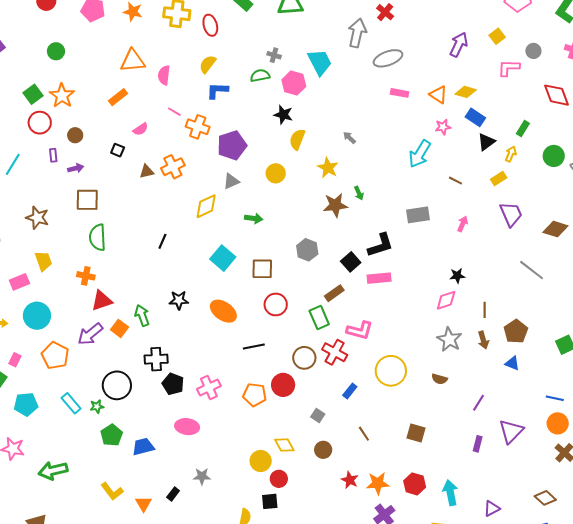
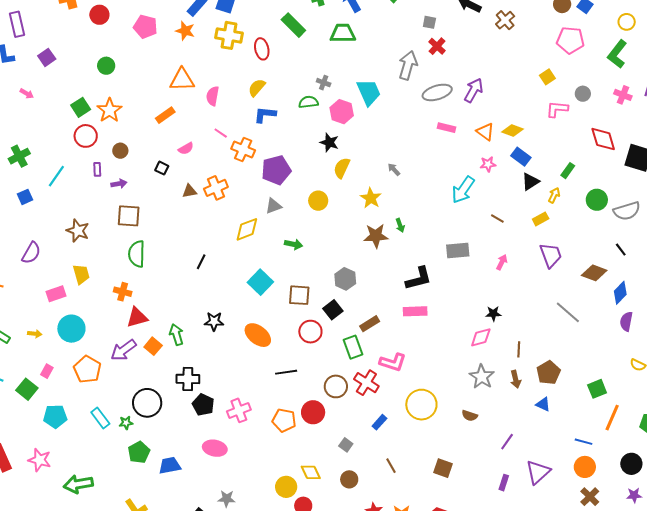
purple arrow: (459, 45) -> (474, 90), moved
black square: (351, 262) -> (333, 310), moved

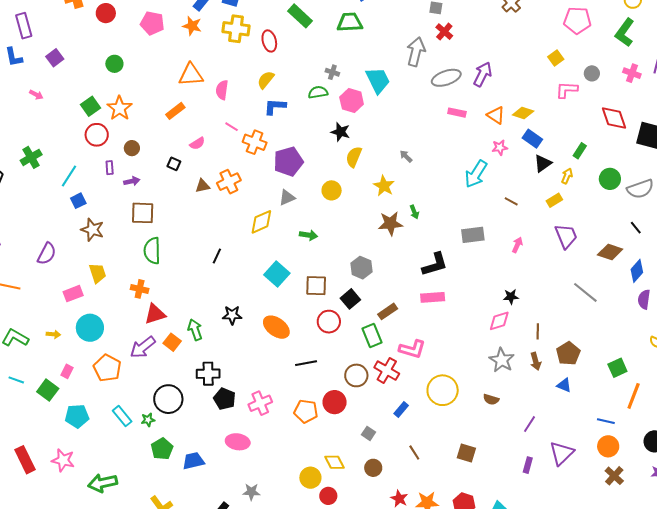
blue square: (25, 197) -> (78, 201), moved

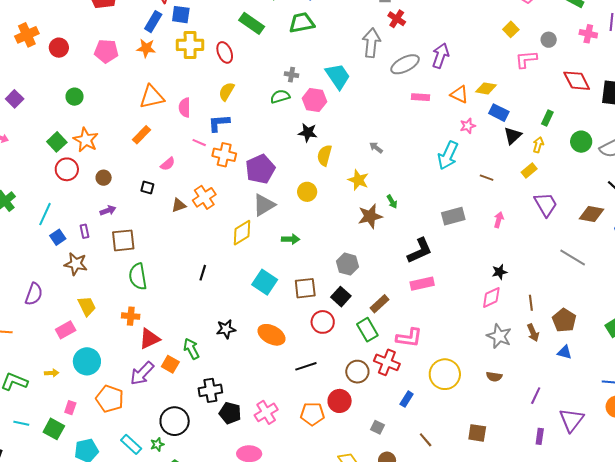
blue L-shape: (275, 107) -> (219, 123), moved
purple rectangle: (110, 168) -> (84, 231), moved
gray triangle: (287, 198) -> (264, 205), size x1.4

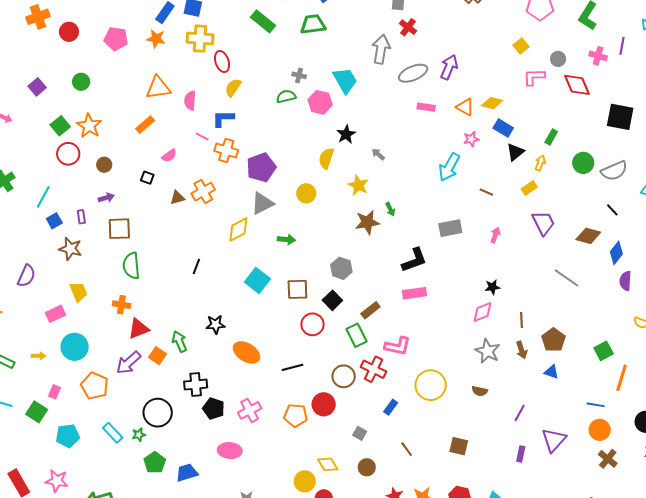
red ellipse: (225, 52) -> (222, 62), moved
red diamond: (577, 81) -> (577, 85), moved
purple square: (15, 99) -> (37, 87), moved
black star: (308, 133) -> (346, 134), moved, turned 30
orange ellipse: (271, 335) -> (247, 352), moved

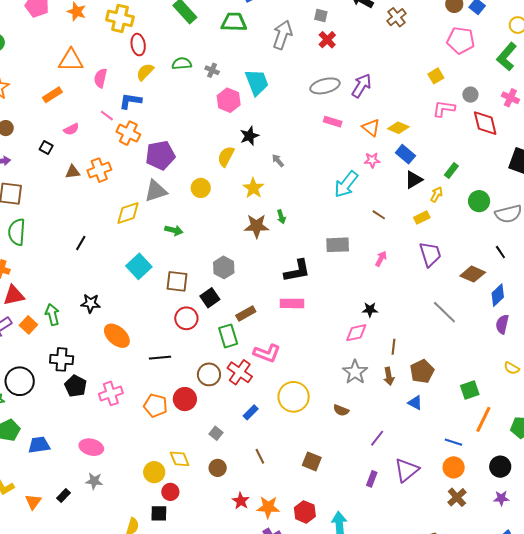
gray arrow: (381, 49) -> (282, 35), moved
green semicircle: (286, 96) -> (182, 63), moved
pink ellipse: (230, 451) -> (91, 447), moved

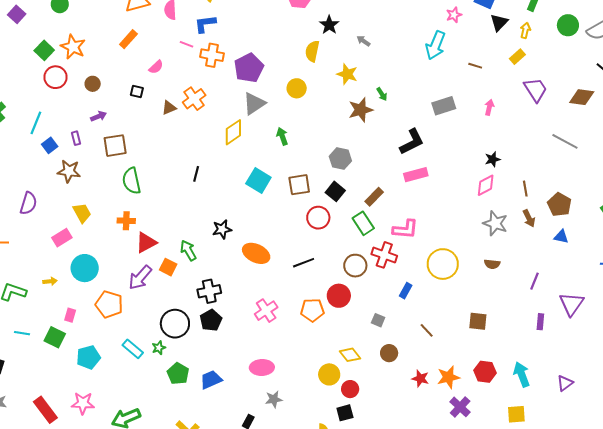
green arrow: (174, 230) -> (282, 136), turned -108
black pentagon: (76, 386) -> (211, 320), moved, turned 30

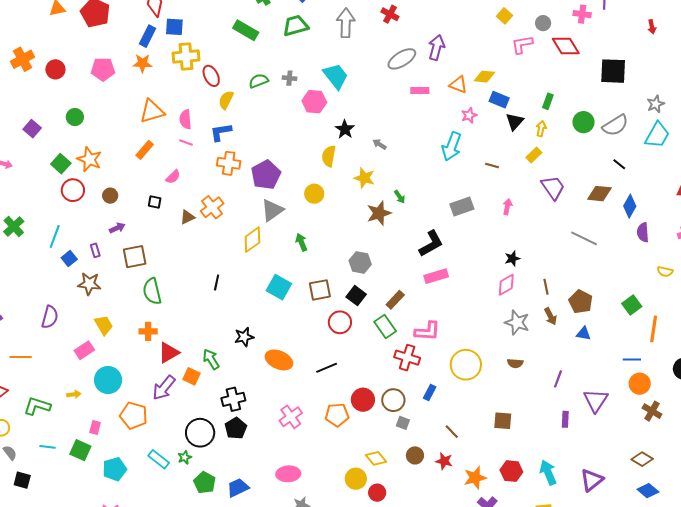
pink line: (186, 44) -> (186, 143), moved
brown circle: (355, 266) -> (393, 400), moved
red star: (420, 379) -> (444, 461), moved
purple triangle: (565, 383) -> (592, 480), size x1.4

